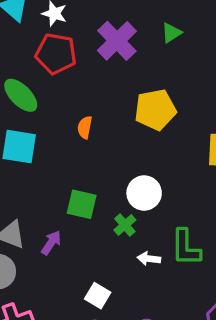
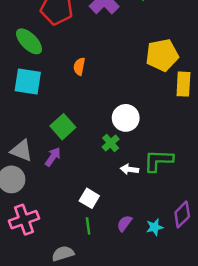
yellow pentagon: (155, 110) -> (162, 55), moved
green square: (82, 204) -> (63, 127), moved, turned 35
green L-shape: (186, 248) -> (158, 161), turned 92

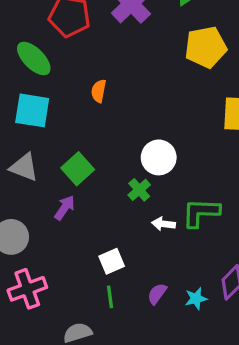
yellow pentagon: (162, 55) -> (206, 47), moved
gray triangle: (21, 151) -> (24, 167), moved
white square: (89, 198) -> (112, 261), turned 36

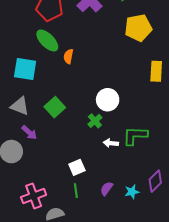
green ellipse: (34, 59) -> (47, 40), moved
purple arrow: (65, 208) -> (29, 132), moved, turned 98
pink cross: (27, 289) -> (34, 196), moved

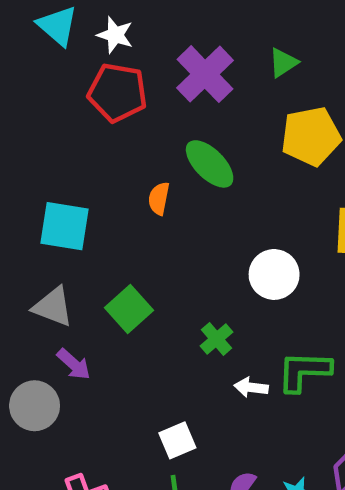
green ellipse: (47, 40) -> (210, 164), moved
white circle: (108, 100) -> (274, 274), moved

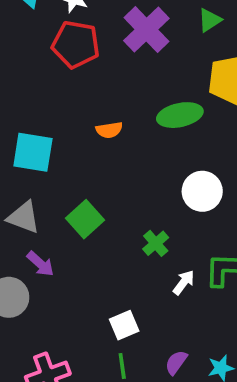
green ellipse: (210, 164) -> (180, 115), moved, turned -57
orange semicircle: (159, 198) -> (109, 130), turned -110
white arrow: (251, 387) -> (184, 282), turned 120

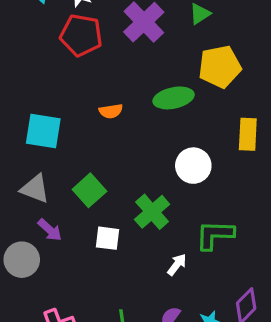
green cross: (156, 243) -> (152, 212), size x1.5
white arrow: (184, 282) -> (177, 265), moved
white square: (124, 325) -> (108, 238), moved, turned 30

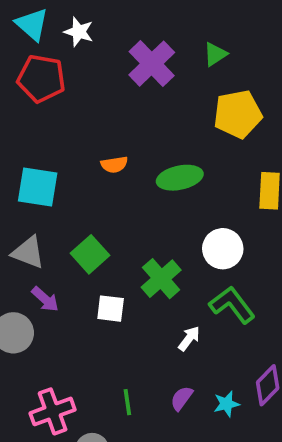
red pentagon: (81, 35) -> (41, 79), moved
green ellipse: (174, 98) -> (180, 178), moved
white circle: (193, 166) -> (223, 249), moved
green L-shape: (215, 235) -> (232, 305), turned 51

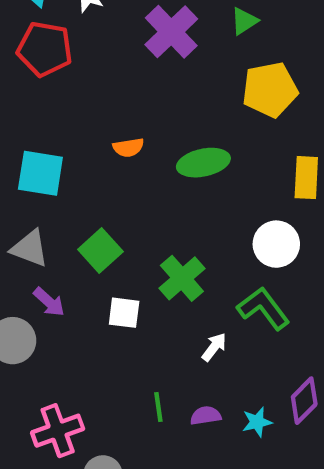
white circle: (223, 249) -> (276, 244), moved
purple semicircle: (182, 398) -> (206, 416), turned 45
green line: (127, 402) -> (158, 407), moved

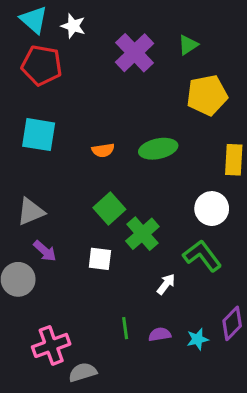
orange semicircle: (128, 148) -> (103, 150), moved
cyan square: (40, 173) -> (39, 135), moved
gray triangle: (30, 248) -> (31, 212), turned -44
green square: (100, 250) -> (109, 209), moved

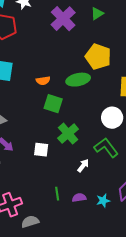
yellow pentagon: (207, 95) -> (98, 57), moved, turned 30
green square: (109, 209) -> (53, 104), moved, turned -30

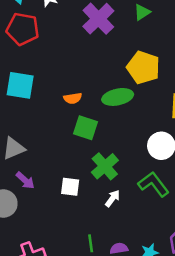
white arrow: (83, 166) -> (112, 198), moved

